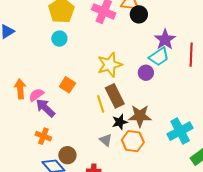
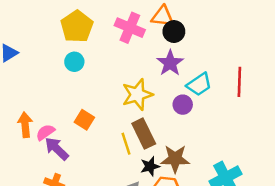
purple star: (165, 40) -> (170, 63), moved

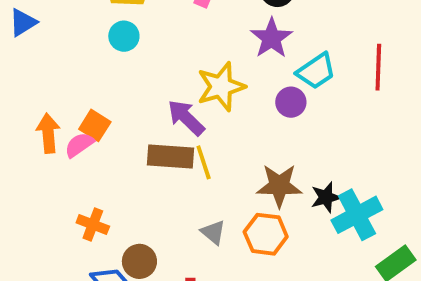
orange square: (84, 120) -> (95, 125), moved
brown rectangle: (144, 134) -> (171, 157), moved, turned -60
purple arrow: (57, 149) -> (186, 118), moved
black star: (150, 166) -> (326, 197), moved

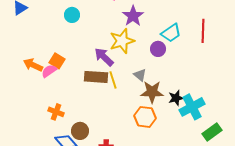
purple star: (271, 38) -> (133, 16), moved
orange arrow: (48, 133) -> (33, 65), turned -60
gray triangle: (213, 232) -> (140, 75), moved

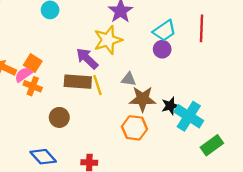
purple circle: (158, 49) -> (162, 49), moved
gray triangle: (140, 75) -> (129, 79), turned -32
cyan cross: (192, 107) -> (189, 116), turned -30
orange cross: (56, 112) -> (33, 86), moved
brown circle: (80, 131) -> (59, 117), moved

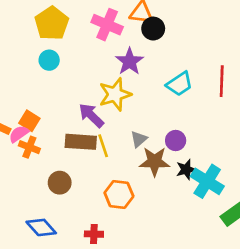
purple circle: (162, 49) -> (176, 140), moved
gray triangle: (129, 79) -> (139, 139), turned -49
orange hexagon: (134, 128) -> (119, 195), moved

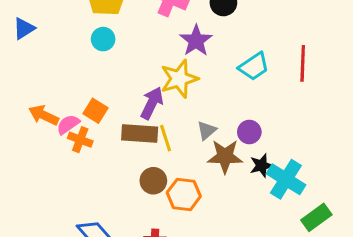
purple arrow: (91, 115) -> (152, 103), turned 72
orange square: (29, 121) -> (95, 111), moved
brown circle: (60, 183) -> (153, 181), moved

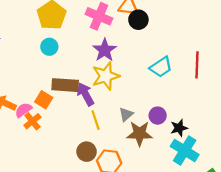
purple star: (196, 41) -> (105, 50), moved
purple arrow: (152, 103) -> (85, 94), turned -55
brown rectangle: (140, 134) -> (65, 85), moved
orange cross: (80, 140) -> (32, 121), turned 30
black star: (262, 166) -> (179, 128), moved

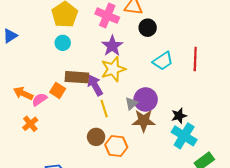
black circle: (138, 20) -> (148, 28), moved
purple circle: (158, 116) -> (146, 99), moved, size x1.5
orange cross: (32, 121) -> (30, 124), moved

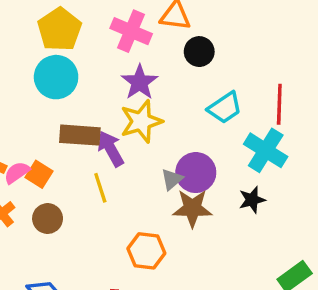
cyan circle: (63, 43) -> (56, 77), size x1.6
orange square: (58, 90) -> (39, 174), moved
yellow line: (104, 109) -> (100, 188), moved
cyan cross: (184, 136) -> (266, 150), moved
brown circle: (96, 137) -> (48, 219), moved

